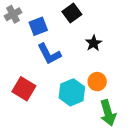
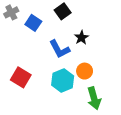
blue square: (38, 26) -> (33, 23), turned -35
blue L-shape: (49, 54) -> (59, 49), moved

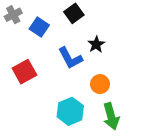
red square: (21, 77) -> (24, 72), moved, turned 30
cyan hexagon: (63, 80) -> (70, 111), moved

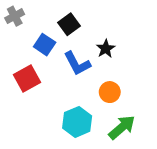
black square: (74, 13) -> (69, 24), moved
blue square: (39, 27) -> (45, 45), moved
green arrow: (111, 116) -> (122, 127), turned -115

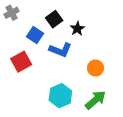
black star: (106, 49) -> (77, 29), moved
blue L-shape: (77, 64) -> (60, 50), turned -40
orange circle: (110, 92) -> (96, 68), moved

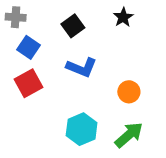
gray cross: (12, 13) -> (16, 17), turned 32
black star: (77, 29) -> (123, 17), moved
blue square: (35, 35) -> (28, 47), moved

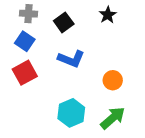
gray cross: (16, 17) -> (29, 14), moved

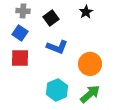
red square: (25, 73) -> (20, 58), turned 30
orange circle: (113, 80) -> (90, 64), size x1.5

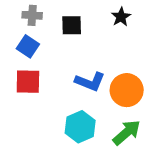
black square: (51, 18) -> (72, 25), turned 35
blue L-shape: (57, 47) -> (90, 82), moved

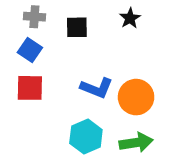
green arrow: (127, 132) -> (136, 143), turned 32

